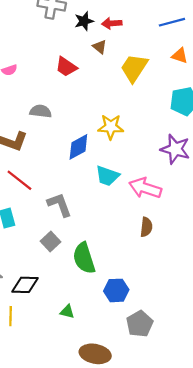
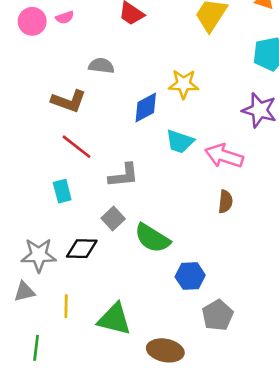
gray L-shape: (60, 205) -> (124, 175), turned 104
green semicircle: (84, 258) -> (152, 238), turned -40
black diamond: (25, 285) -> (82, 249), moved
green triangle: (67, 312) -> (114, 319), moved, size x2.0

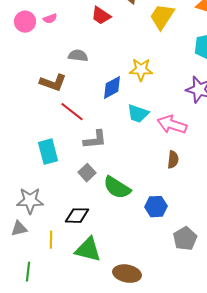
red line: (77, 147) -> (72, 112), moved
cyan rectangle: (62, 191) -> (48, 152), size x1.4
black diamond: (82, 249) -> (77, 216), moved
blue hexagon: (190, 276) -> (156, 207), moved
gray pentagon: (218, 315) -> (185, 239), moved

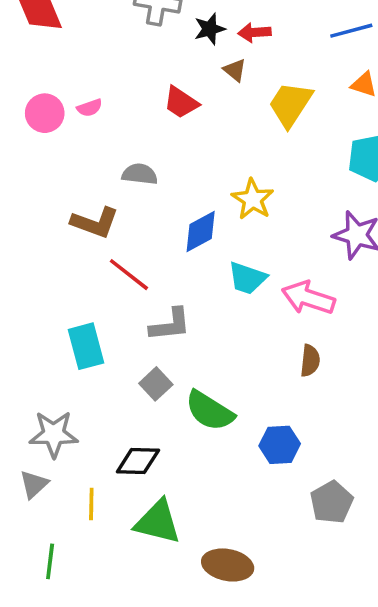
yellow star: (141, 70) -> (253, 199), turned 30
gray triangle: (19, 229) -> (34, 484), turned -30

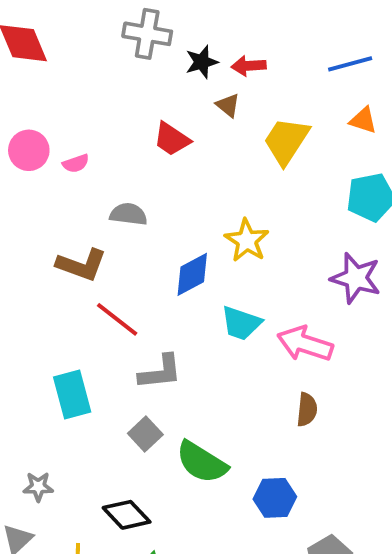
pink semicircle: (90, 108) -> (76, 163), moved
gray star: (54, 434) -> (38, 487), size x0.6
black diamond: (138, 461) -> (127, 515), turned 45

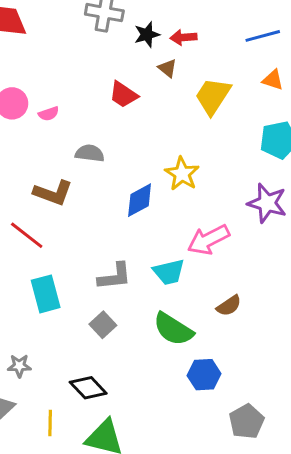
red line: (117, 319) -> (27, 235), moved
cyan trapezoid: (241, 323) -> (169, 272), moved, turned -32
pink arrow: (305, 344) -> (208, 240), moved, turned -45
brown semicircle: (307, 410) -> (229, 306), turned 50
green semicircle: (202, 462) -> (173, 329), moved

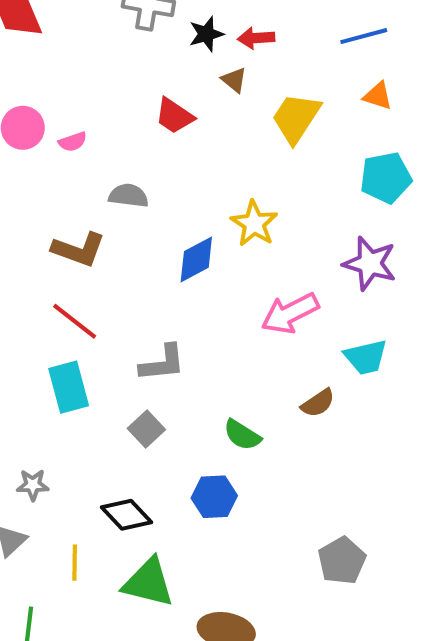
red line: (27, 235) -> (75, 321), moved
cyan trapezoid: (169, 272) -> (366, 357), moved
green semicircle: (173, 329) -> (242, 435), size x0.7
blue hexagon: (204, 375) -> (214, 497), moved

